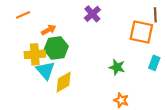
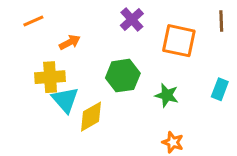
orange square: (141, 32) -> (179, 41), moved
green hexagon: (56, 48) -> (123, 76), moved

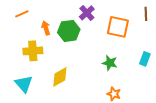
orange arrow: (70, 42) -> (46, 28), turned -80
green hexagon: (123, 76) -> (69, 31), moved
cyan triangle: (65, 100) -> (24, 84), moved

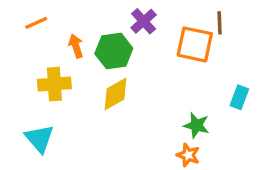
brown line: (146, 14) -> (220, 23), moved
green star: (110, 63) -> (196, 125), moved
yellow diamond: (60, 77) -> (115, 94), moved

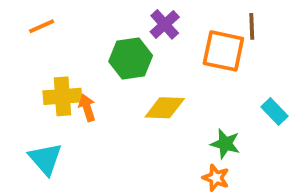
orange arrow: (76, 46) -> (87, 108), moved
yellow diamond: (115, 94) -> (165, 108), moved, turned 32
cyan rectangle: (239, 97) -> (275, 112), turned -65

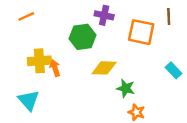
purple cross: (165, 24) -> (104, 15), turned -36
brown line: (252, 26) -> (169, 16), moved
green star: (225, 144) -> (126, 88), moved

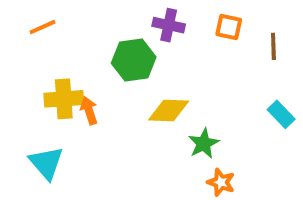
brown line: (169, 16) -> (273, 46), moved
orange square: (141, 32) -> (229, 27), moved, size x0.6
green star: (126, 88) -> (204, 143), turned 30

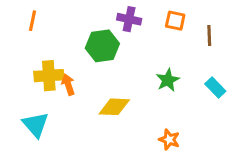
orange line: (42, 27) -> (33, 21), turned -54
yellow diamond: (169, 111) -> (114, 107), moved
green star: (204, 143) -> (168, 80), moved

